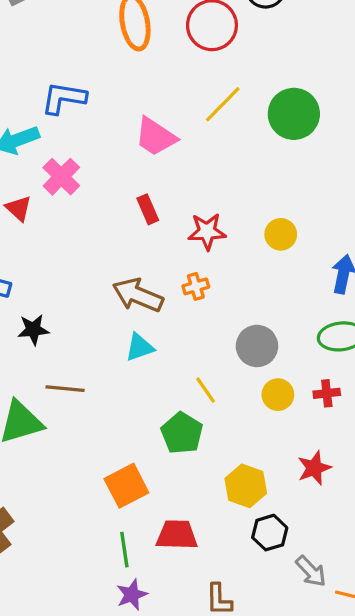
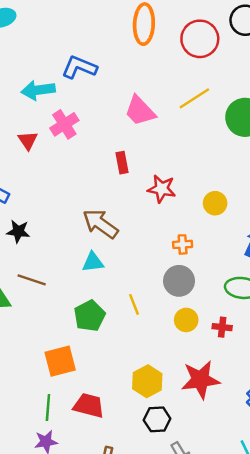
orange cross: (196, 286) -> (183, 244), moved
green pentagon: (182, 433) -> (90, 316), moved
red star: (314, 468) -> (200, 380), size x1.5

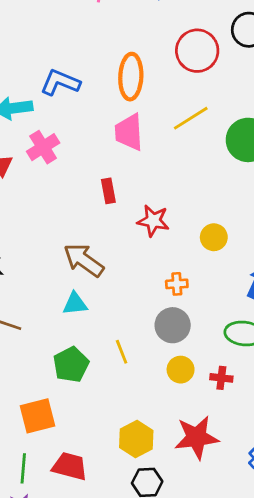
orange ellipse: (144, 24) -> (131, 77), moved
pink trapezoid: (140, 111) -> (129, 132), turned 40

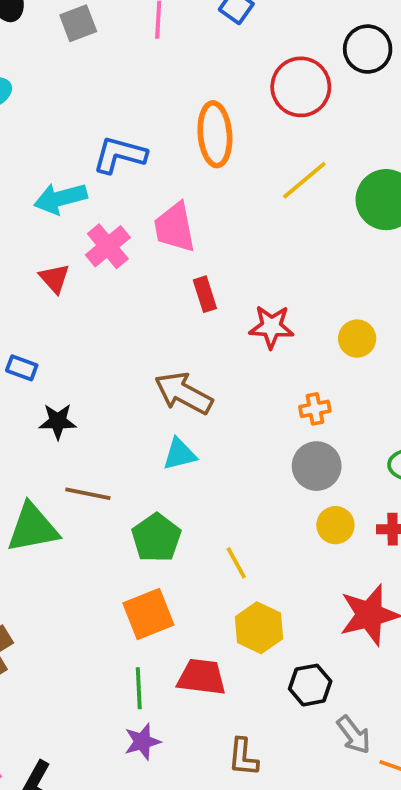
pink trapezoid: (129, 132) -> (175, 227), moved
yellow line: (122, 352) -> (236, 563), moved
green pentagon: (71, 365) -> (156, 538), moved
yellow hexagon: (136, 439) -> (259, 628), moved

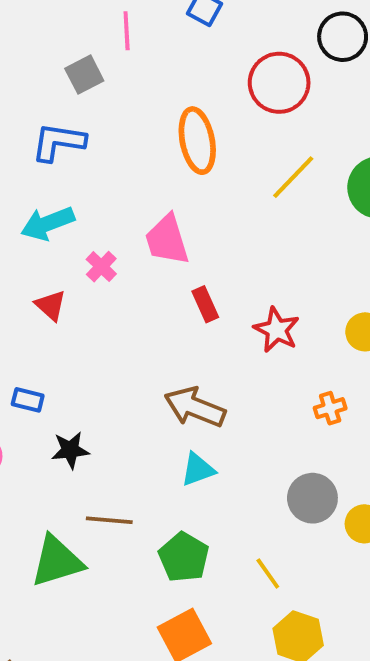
gray square: (78, 23) -> (84, 75), moved
blue L-shape: (120, 155) -> (58, 142), moved
pink cross: (108, 246) -> (101, 267), size x0.7
red star: (271, 327) -> (277, 330), turned 30
gray circle: (317, 466) -> (312, 498), moved

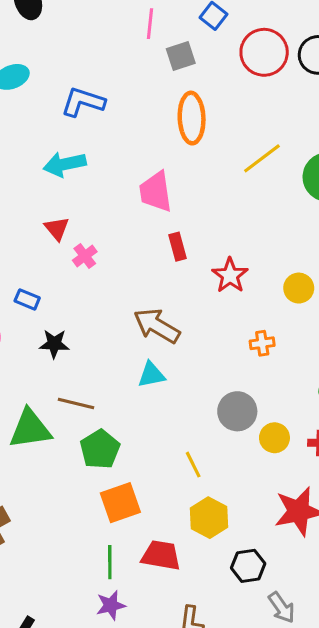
gray square: (84, 75) -> (181, 56), moved
red circle: (279, 83) -> (264, 52), moved
pink cross: (101, 267) -> (85, 256), moved
green pentagon: (184, 557) -> (100, 449), moved

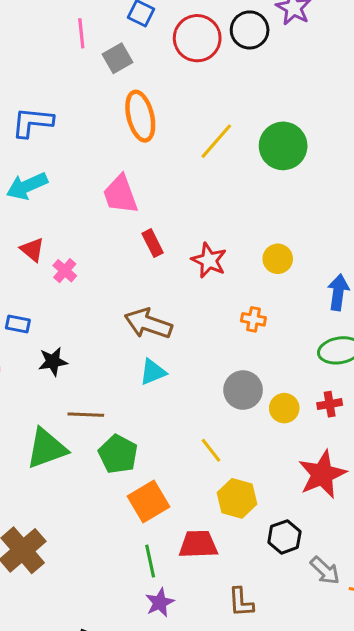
orange cross: (262, 343) -> (253, 319), turned 30

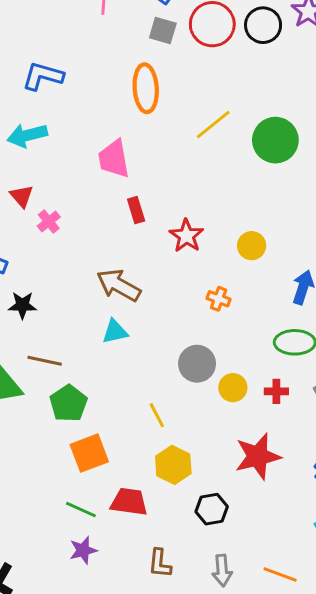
gray square: (117, 58) -> (163, 30), moved, turned 36
green line: (150, 561) -> (81, 510), turned -64
gray arrow: (325, 571) -> (222, 570), moved, turned 32

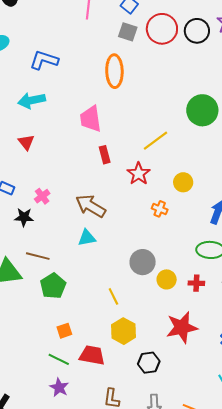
yellow line: (213, 124) -> (156, 141), moved
pink cross: (49, 221) -> (42, 196), moved
orange cross: (219, 299) -> (160, 209), moved
orange square: (89, 453) -> (64, 331), moved, size x0.6
purple star: (83, 550) -> (59, 387), turned -30

